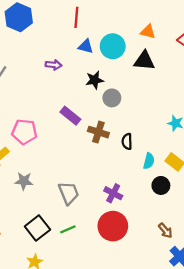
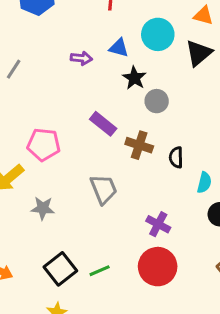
blue triangle: (86, 46) -> (119, 48), moved
black triangle: (144, 61) -> (199, 53), turned -45
black star: (95, 80) -> (134, 78), turned -30
gray trapezoid: (69, 193) -> (104, 189), moved

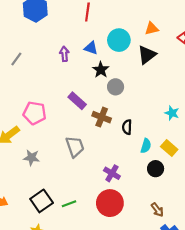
orange triangle: (203, 16) -> (152, 29), turned -32
purple arrow: (81, 58) -> (64, 54), turned -104

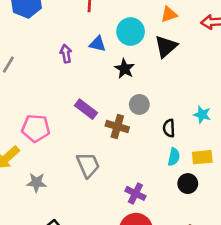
black star: (101, 70) -> (125, 69), moved
gray circle: (116, 87) -> (139, 104), moved
black semicircle: (127, 127) -> (169, 128), moved
yellow rectangle: (169, 148) -> (202, 157), turned -42

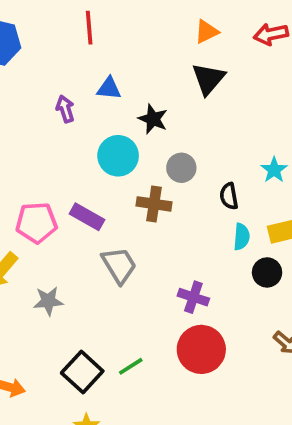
cyan circle: (131, 32) -> (118, 156), moved
purple rectangle: (86, 109) -> (87, 217), moved
cyan star: (202, 115) -> (274, 170), turned 30

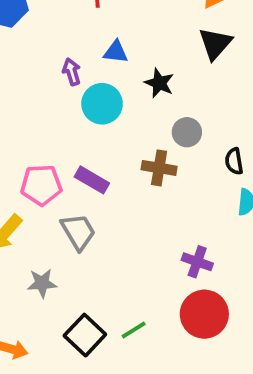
cyan circle: (118, 156) -> (102, 104), moved
gray trapezoid: (119, 265) -> (78, 232), moved
gray star: (48, 301) -> (42, 283), moved

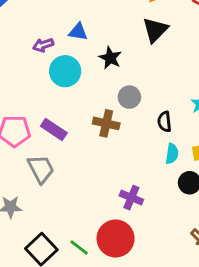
purple arrow: (72, 72) -> (43, 45), turned -96
red circle: (204, 314) -> (116, 238), moved
green line: (134, 330) -> (79, 247), turned 66

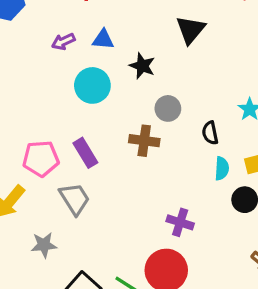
purple arrow: (43, 45) -> (63, 42), moved
purple rectangle: (54, 130) -> (85, 153), turned 30

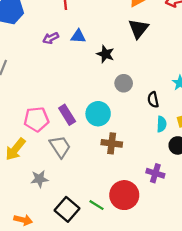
cyan circle: (92, 85) -> (98, 114), moved
brown cross: (144, 141) -> (112, 143), moved
purple cross: (180, 222) -> (155, 173), moved

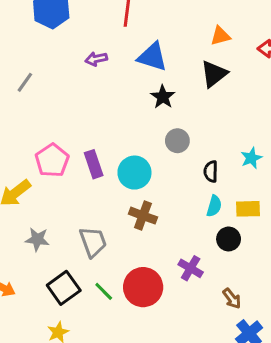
blue triangle: (78, 36) -> (152, 57), moved, size x1.5
pink pentagon: (36, 119) -> (52, 160), turned 30
gray trapezoid: (60, 147) -> (93, 242), moved

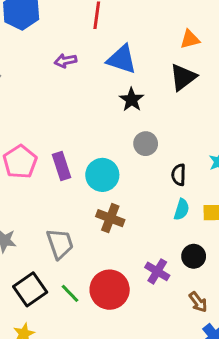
black circle: (229, 239) -> (194, 256), moved

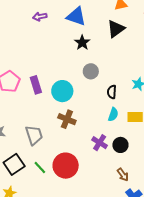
purple cross: (157, 271) -> (100, 143), moved

